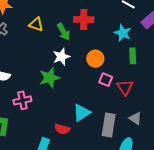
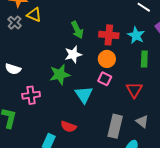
red cross: (84, 19) -> (109, 35), moved
yellow triangle: (36, 24) -> (34, 15), moved
pink square: (106, 80) -> (105, 79), moved
cyan triangle: (82, 113) -> (84, 95), moved, turned -36

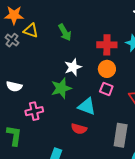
green arrow: (77, 30) -> (65, 32), moved
cyan triangle: (84, 95) -> (87, 106), turned -30
red semicircle: (68, 127) -> (79, 129), moved

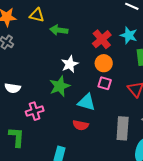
yellow triangle: (31, 31) -> (37, 15), moved
green arrow: (65, 32) -> (59, 30), turned 132
red cross: (107, 45) -> (102, 39), turned -36

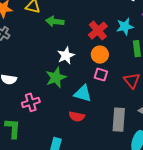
cyan star: (129, 35) -> (125, 27), turned -30

